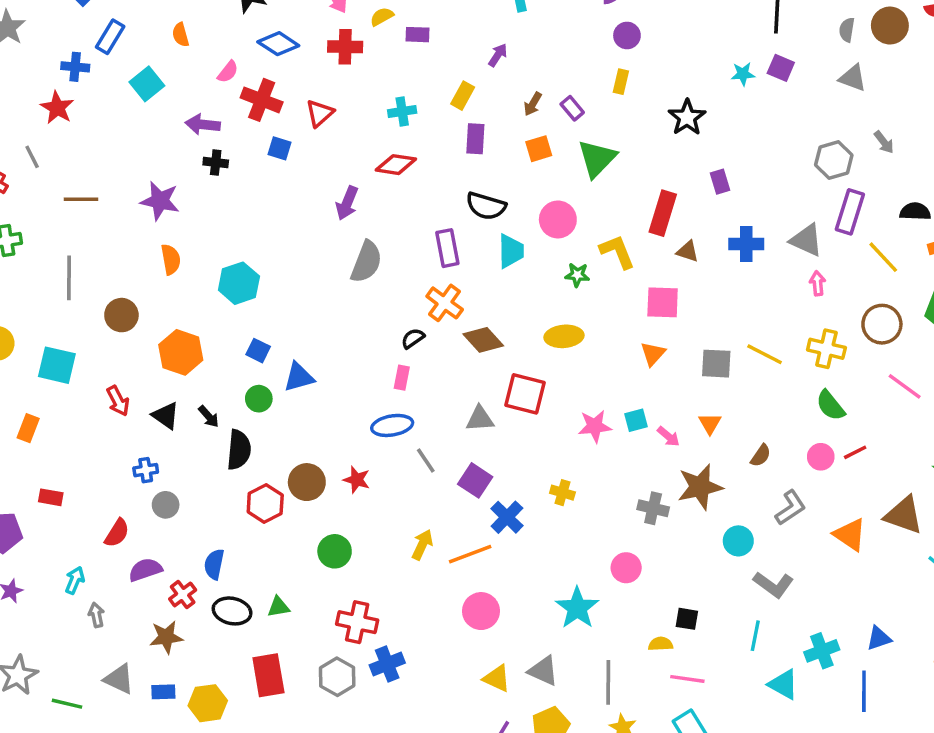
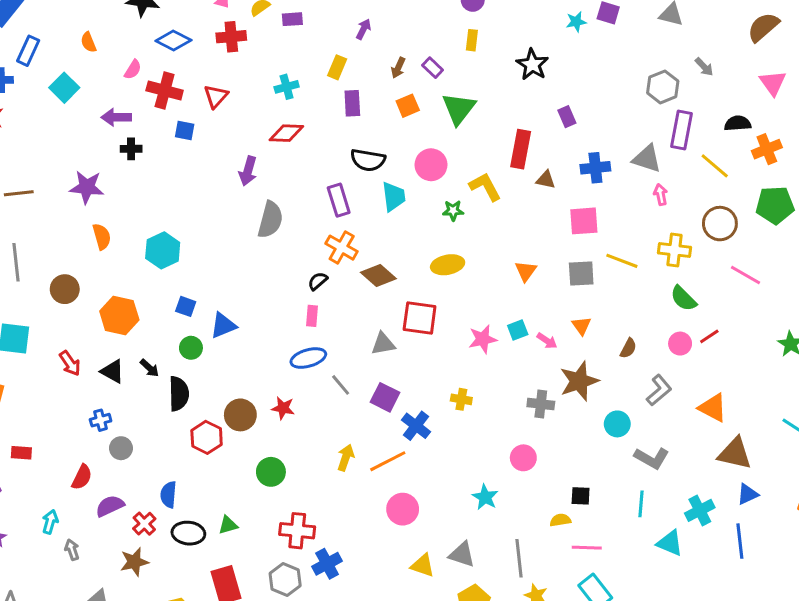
pink square: (663, 302) -> (584, 221), moved
brown triangle: (904, 515) -> (735, 454), moved
cyan star: (577, 608) -> (485, 497), size x0.7

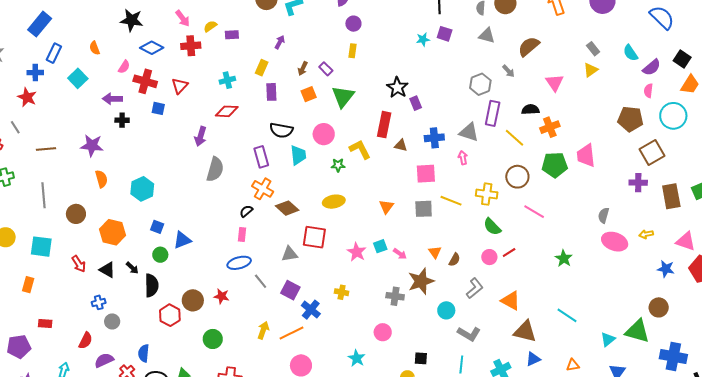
brown semicircle: (763, 27) -> (529, 46), moved
black star: (532, 65) -> (397, 87), moved
pink arrow: (661, 195) -> (463, 158), moved
orange triangle: (581, 326) -> (435, 252), moved
pink star: (483, 339) -> (357, 252), turned -30

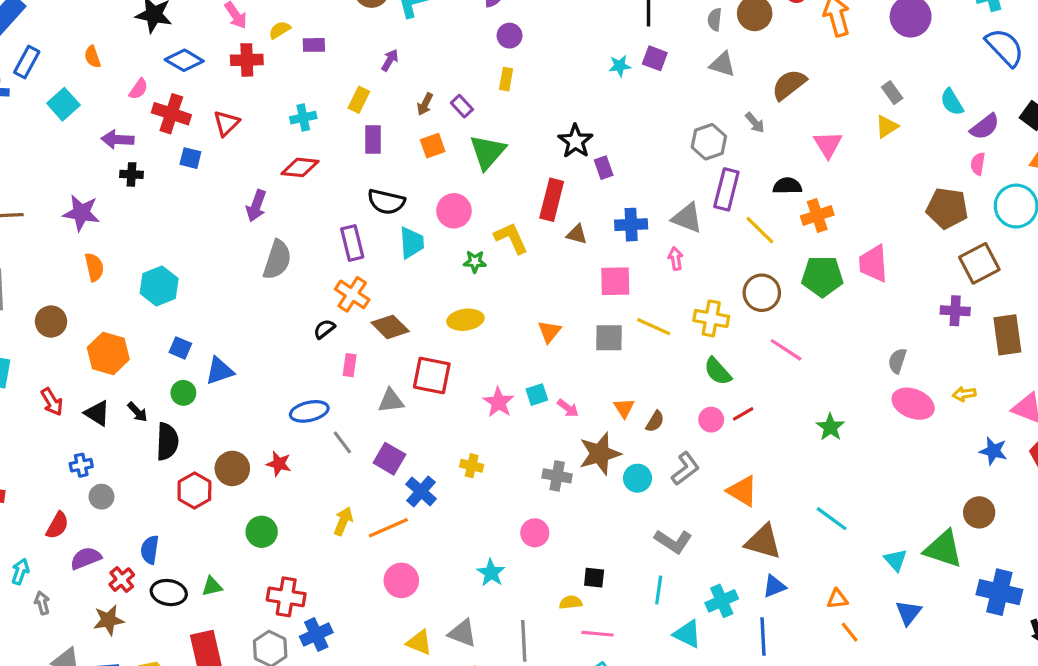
pink rectangle: (242, 235) -> (350, 365), moved
cyan circle: (446, 310) -> (638, 478), moved
cyan triangle: (608, 339) -> (896, 560), turned -35

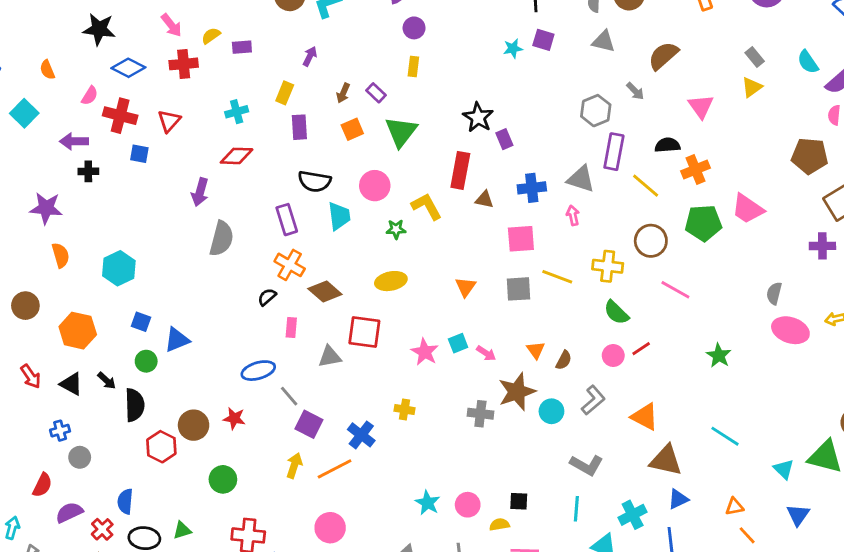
pink trapezoid: (873, 264) -> (748, 209), turned -48
purple square: (389, 459) -> (309, 424), moved
pink circle: (535, 533) -> (468, 505), moved
pink circle: (401, 580) -> (330, 528), moved

